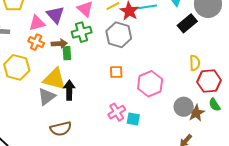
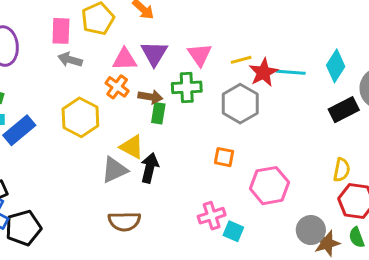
yellow triangle: (55, 79) -> (132, 147), size x0.7

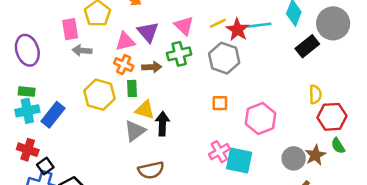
green rectangle: (158, 113) -> (132, 88), moved
gray circle: (311, 230) -> (294, 158), moved
cyan square: (233, 231) -> (239, 161), size x1.6

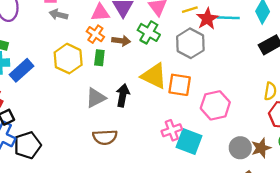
green cross: (179, 54) -> (149, 32), turned 35
orange square: (220, 103) -> (180, 85), size x1.5
yellow triangle: (145, 110) -> (154, 76), moved, size x1.4

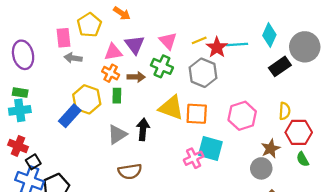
blue rectangle: (22, 70) -> (70, 116), moved
pink hexagon: (215, 105) -> (242, 116), moved
cyan square: (189, 142) -> (210, 149), moved
brown star: (261, 148) -> (271, 149), moved

